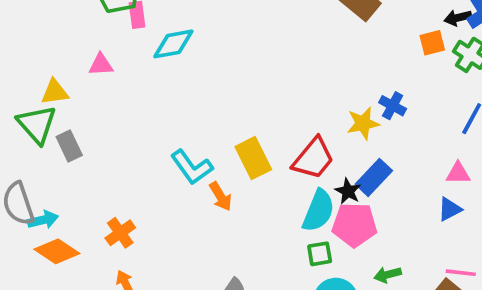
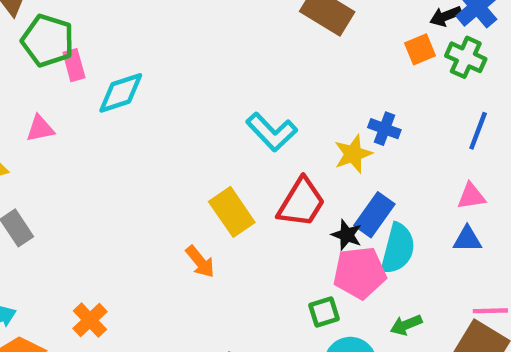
cyan L-shape: (192, 167) -> (272, 132), moved
blue triangle: (450, 209) -> (467, 239), turned 35
cyan semicircle: (318, 211) -> (398, 249), moved

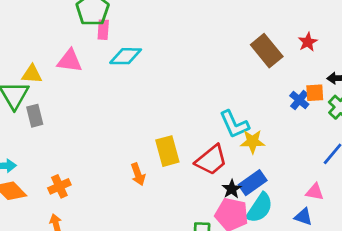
pink triangle: (40, 129) -> (70, 61), size x1.4
blue cross: (384, 129) -> (299, 100), moved
cyan L-shape: (272, 132) -> (234, 124), moved

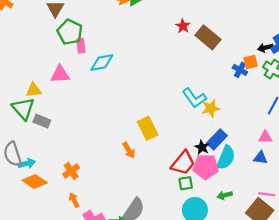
red star: (308, 42) -> (183, 26), moved
gray rectangle: (35, 116) -> (42, 121), turned -42
red trapezoid: (211, 160) -> (183, 163), moved

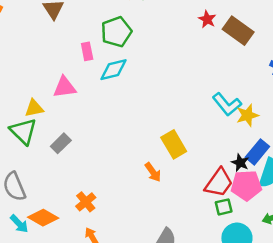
green pentagon: (70, 32) -> (116, 32), moved, turned 30
gray rectangle: (42, 121) -> (61, 143), moved, turned -63
cyan arrow: (27, 163) -> (19, 224), moved, turned 63

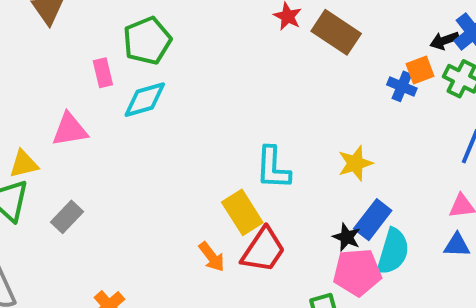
cyan L-shape: (227, 104) -> (273, 168), moved, turned 44
red trapezoid: (219, 183) -> (263, 250), moved

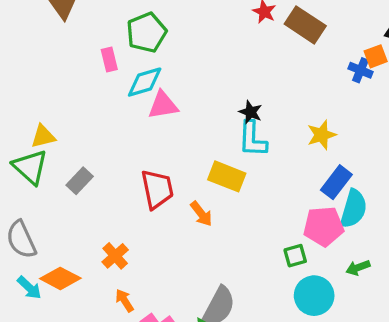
pink triangle: (70, 130) -> (163, 105), moved
yellow rectangle: (242, 212) -> (227, 176), turned -36
black star: (347, 237) -> (251, 112), moved
red trapezoid: (263, 250) -> (157, 189), moved, turned -45

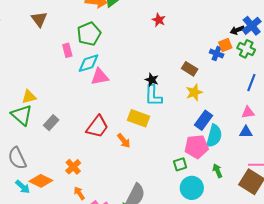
brown rectangle: (305, 25) -> (190, 69), moved, size x0.7
red trapezoid: (157, 189) -> (97, 127), turned 50
green arrow: (358, 268) -> (217, 171), turned 88

